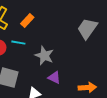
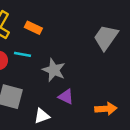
orange rectangle: (27, 21) -> (33, 28), turned 72

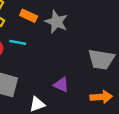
gray trapezoid: (106, 37) -> (101, 59), moved, turned -116
gray star: (54, 70) -> (56, 22), moved

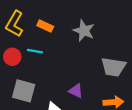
gray star: (56, 22) -> (84, 31), moved

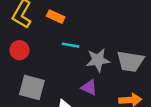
gray star: (84, 31) -> (98, 60), moved, turned -30
cyan line: (35, 51) -> (70, 45), moved

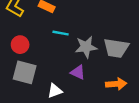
red circle: (19, 50) -> (20, 45), moved

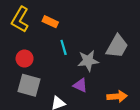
cyan line: (61, 33) -> (64, 47), turned 64
gray trapezoid: (116, 48) -> (117, 46), moved, turned -70

